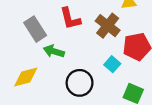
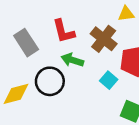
green arrow: (54, 51) -> (72, 60), moved
black circle: (80, 83) -> (50, 81), moved

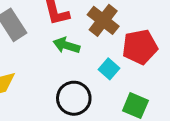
black circle: (50, 81) -> (74, 98), moved

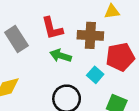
brown cross: (103, 20) -> (90, 35), turned -35

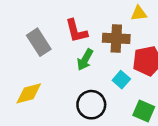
green arrow: (61, 56) -> (85, 60), turned -78

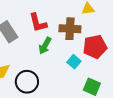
black circle: (91, 105) -> (27, 82), moved

